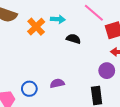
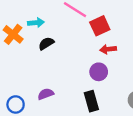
black semicircle: (73, 39) -> (46, 43), moved, turned -40

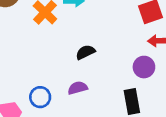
black semicircle: (46, 43) -> (85, 52), moved

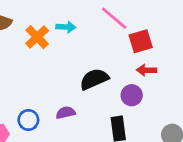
black semicircle: (85, 52) -> (94, 79), moved, size x1.5

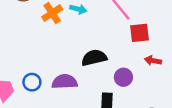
red arrow: (147, 70) -> (153, 61), moved
purple semicircle: (66, 113) -> (65, 82), size x1.5

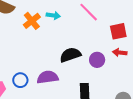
red square: (139, 33) -> (118, 31), moved
purple circle: (123, 77) -> (97, 60), moved

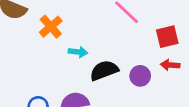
cyan arrow: (53, 15) -> (78, 52), moved

